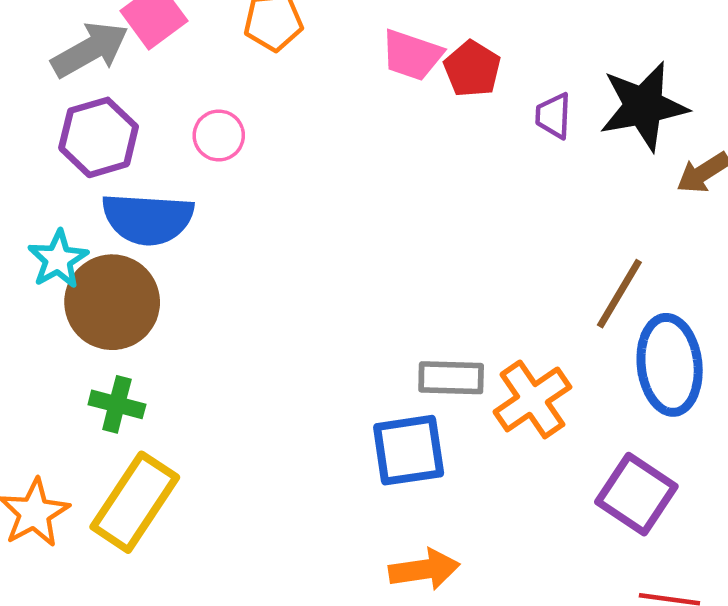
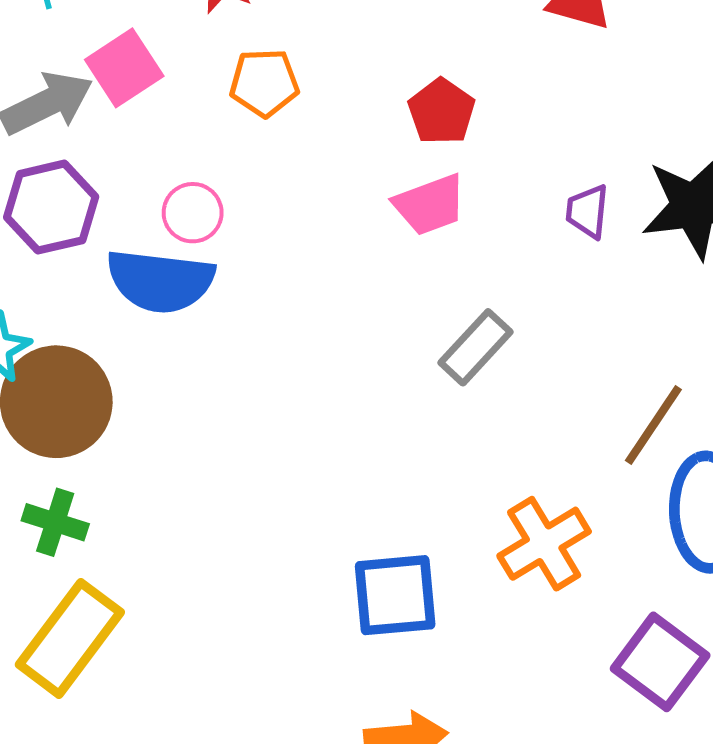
pink trapezoid: (412, 55) -> (430, 205), moved, turned -42
red pentagon: (472, 69) -> (442, 112), moved
blue semicircle: (148, 219) -> (160, 281), moved
gray rectangle: (451, 378) -> (476, 347), moved, turned -52

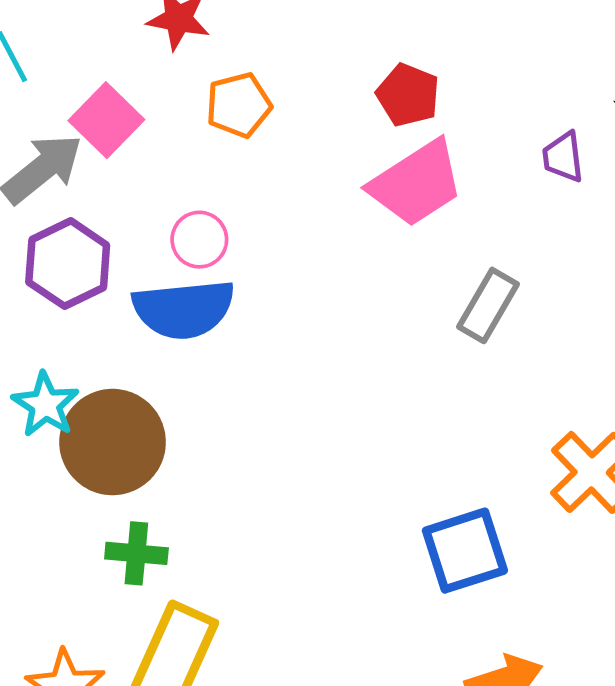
pink trapezoid: (430, 205) -> (416, 183), size x1.4

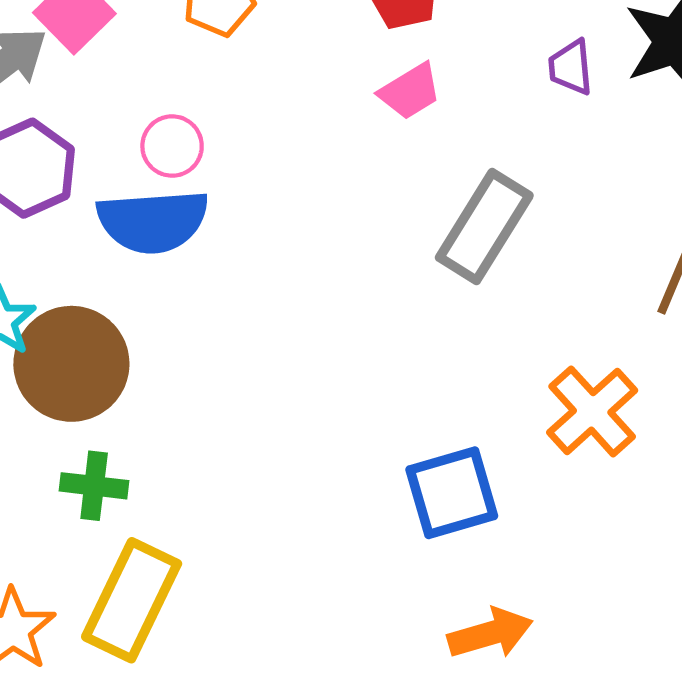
pink trapezoid: (416, 183) -> (410, 91), size x0.6
gray rectangle: (488, 305) -> (484, 226), size x1.4

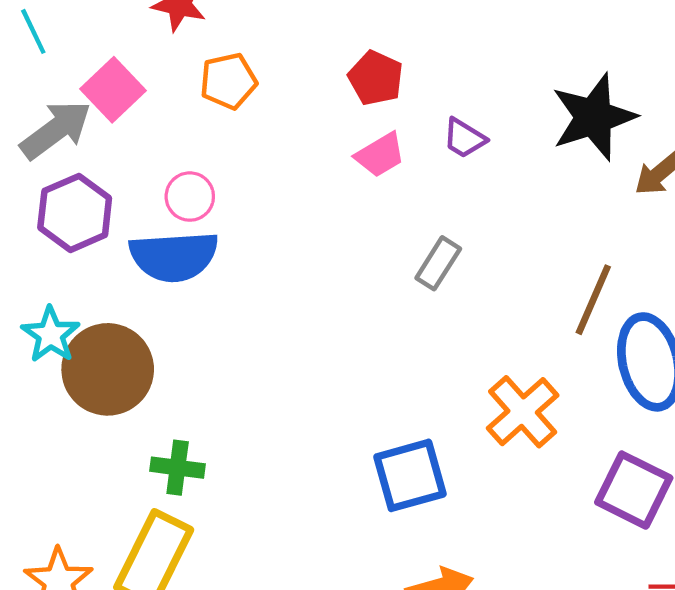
purple trapezoid: (571, 67) -> (464, 138), moved, turned -54
gray rectangle: (484, 226) -> (438, 263), size x0.6
green cross: (94, 486) -> (178, 468), moved

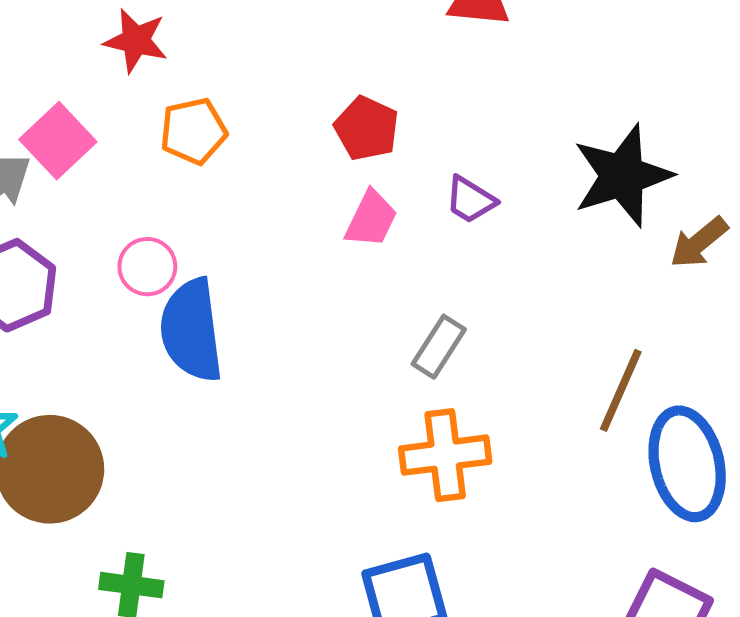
pink trapezoid: (380, 155) -> (371, 219), turned -34
blue semicircle: (174, 256) -> (191, 330), moved, turned 86
orange cross: (523, 412) -> (445, 455), moved, turned 34

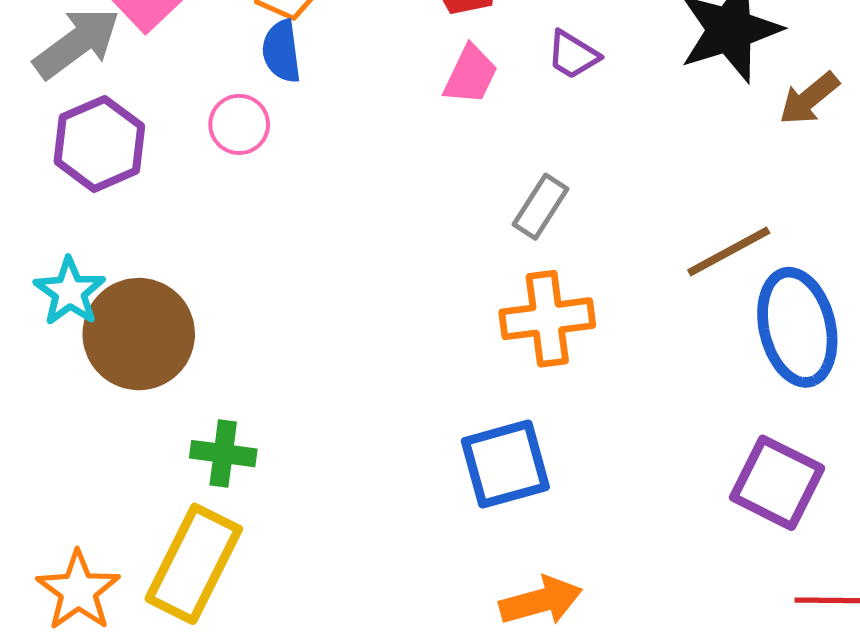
blue semicircle: (191, 330) -> (281, 51), moved, size x0.6
brown line: (621, 390) -> (729, 251), turned 38

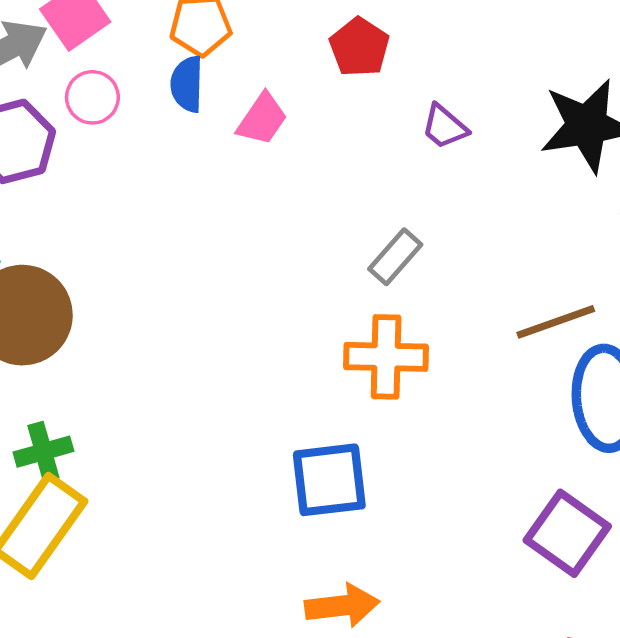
pink trapezoid: (470, 75) -> (262, 119), moved
pink circle: (239, 124) -> (92, 97), moved
green cross: (223, 454) -> (43, 452), moved, turned -32

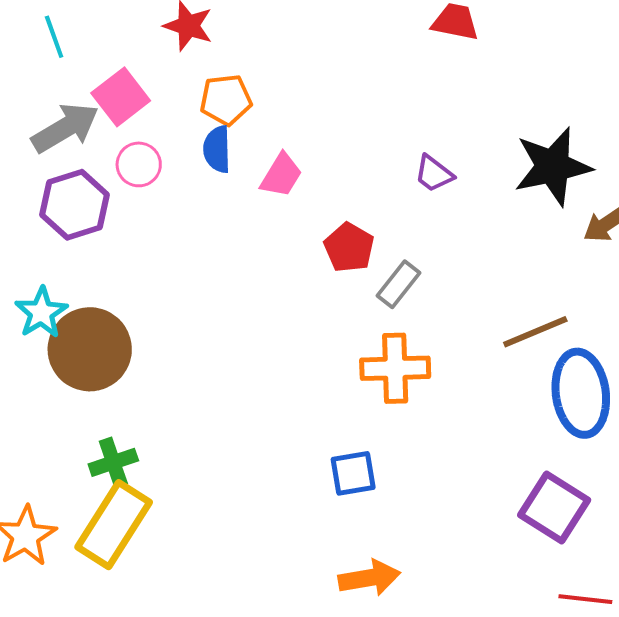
red pentagon: (359, 47) -> (349, 247), moved
blue square: (329, 480) -> (353, 473), size x0.7

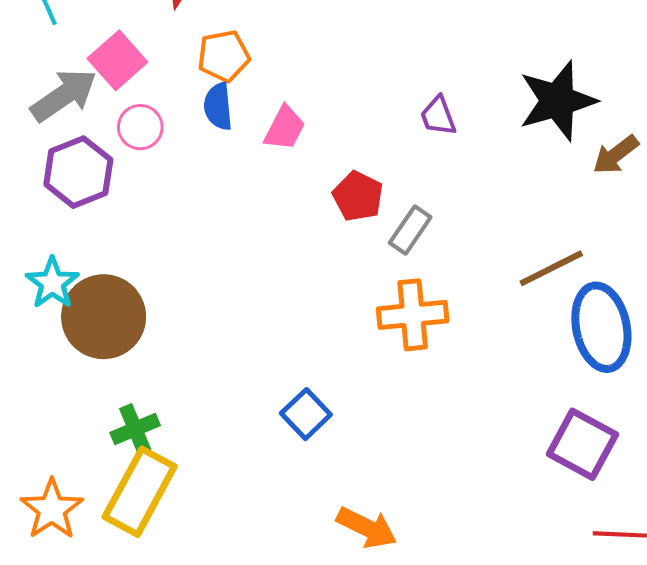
purple trapezoid: (434, 174) -> (438, 116), turned 36
blue square: (353, 473) -> (306, 414), moved, turned -30
orange arrow: (369, 578) -> (367, 528), moved, turned 40

